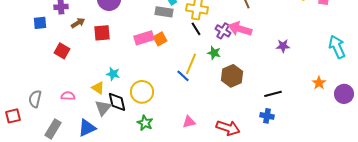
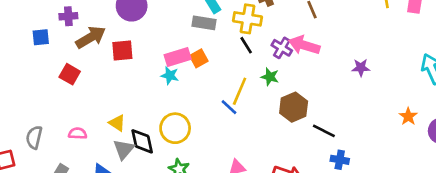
brown arrow: (78, 23) -> (91, 37), size x1.6
cyan star: (113, 74) -> (170, 76), moved
black line: (273, 94) -> (324, 131), moved, turned 42

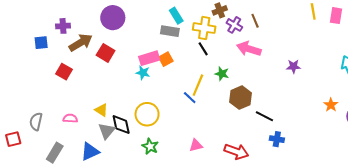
purple cross: (282, 48) -> (234, 25), moved
red square: (122, 50) -> (106, 53), turned 36

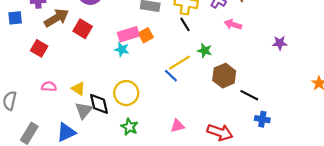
pink arrow: (249, 49) -> (233, 24), size x0.7
yellow line: (198, 85) -> (180, 63), turned 35
pink semicircle: (70, 118) -> (49, 87), moved

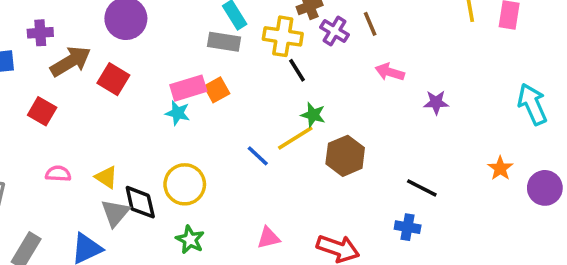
black line: (185, 24) -> (297, 70), moved
pink arrow: (233, 24) -> (390, 72), moved
yellow line: (180, 63) -> (295, 138), moved
black line: (249, 95) -> (422, 188), moved

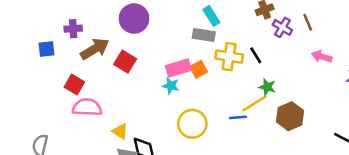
yellow cross: (283, 36) -> (229, 57), moved
blue line: (258, 156) -> (238, 117), moved, turned -48
pink semicircle: (58, 174) -> (87, 107), moved, size x1.6
yellow circle: (185, 184) -> (192, 124), moved

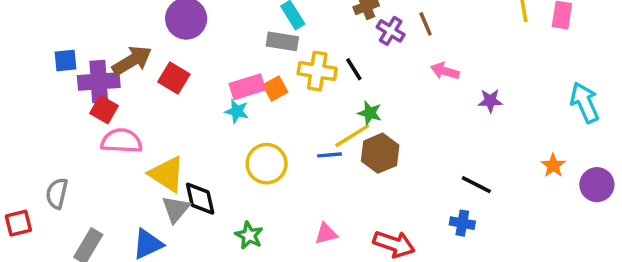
purple cross: (73, 29) -> (99, 82), moved, size x1.6
brown hexagon: (290, 116) -> (380, 153), moved
yellow triangle: (120, 131) -> (167, 174), size x1.6

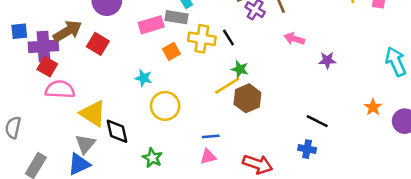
pink rectangle: (247, 87) -> (151, 25), moved
cyan star: (237, 111) -> (144, 78), moved
blue line: (329, 155) -> (211, 136), moved
gray triangle: (176, 209) -> (85, 144), moved

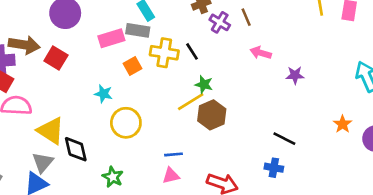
brown arrow: (68, 31) -> (24, 45), turned 40

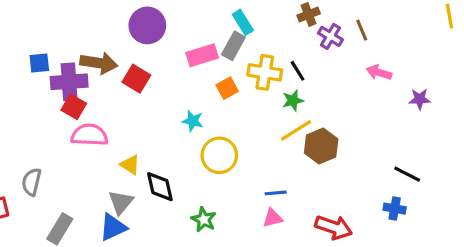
gray rectangle: (138, 30) -> (233, 46), turned -70
green star: (204, 84) -> (293, 101), moved, turned -30
yellow triangle: (51, 131) -> (130, 165), size x0.6

